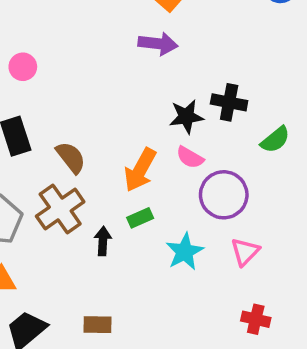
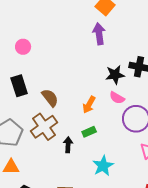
purple arrow: (158, 44) -> (99, 34), turned -105
orange arrow: (140, 170) -> (89, 105), size x0.7
cyan star: (185, 252) -> (103, 166), moved

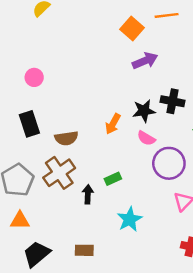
purple arrow: (99, 34) -> (145, 61), moved, turned 75
brown semicircle: (50, 98) -> (66, 138), turned 120
orange arrow: (89, 105) -> (113, 124), moved

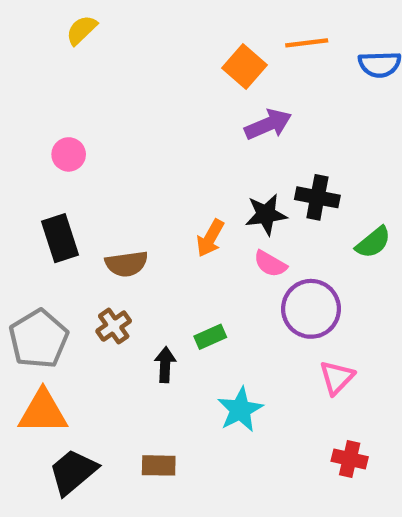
brown cross: (59, 173) -> (114, 326), size x0.6
orange triangle: (20, 221) -> (43, 412), size x1.4

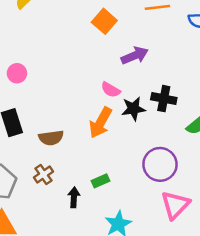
orange square: (245, 66) -> (104, 21), moved
orange arrow: (210, 238) -> (100, 123), size x1.4
pink semicircle: (270, 264) -> (111, 90), moved
pink triangle: (337, 377) -> (175, 205), size x1.4

